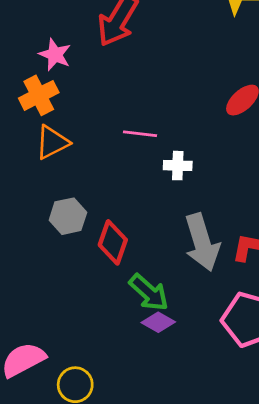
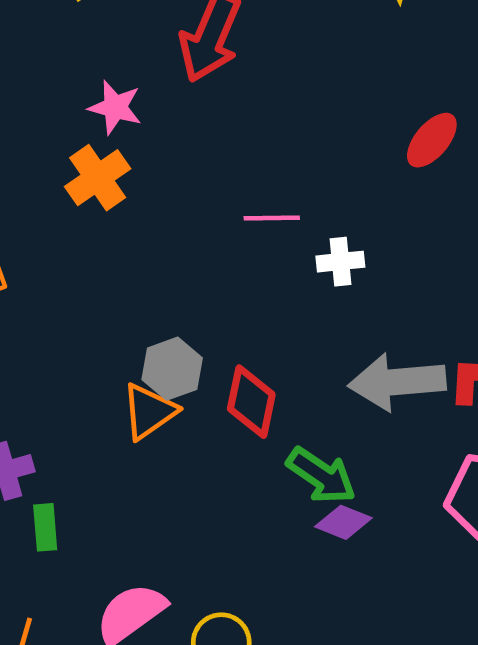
orange triangle: (52, 142) -> (149, 411), moved
gray arrow: (202, 242) -> (397, 382), turned 110

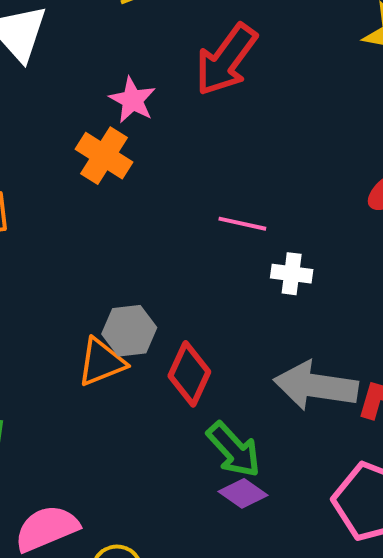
orange cross: (98, 178) -> (104, 156), turned -36

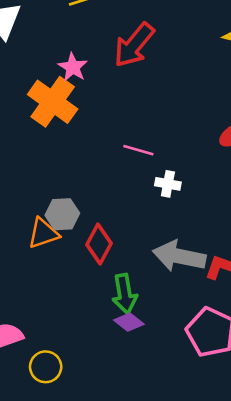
orange cross: (104, 156) -> (53, 102), size x1.4
green arrow: (234, 450) -> (125, 294), turned 30

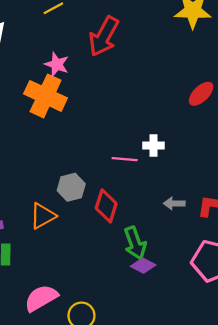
pink line: (138, 150) -> (125, 159), moved
orange triangle: (43, 233) -> (43, 216), moved
gray arrow: (179, 256) -> (174, 203), size x0.5

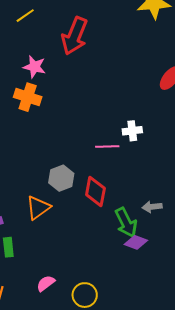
orange cross: (46, 96) -> (28, 97), size x0.7
gray arrow: (174, 203) -> (152, 207), moved
pink semicircle: (41, 298) -> (46, 283), size x0.6

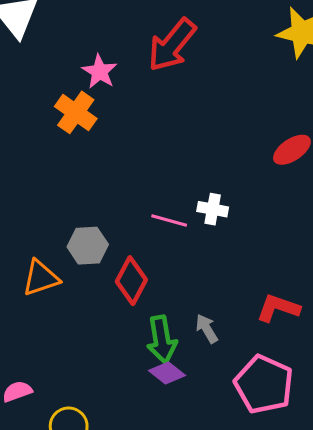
gray arrow: (152, 207) -> (207, 329), turned 48

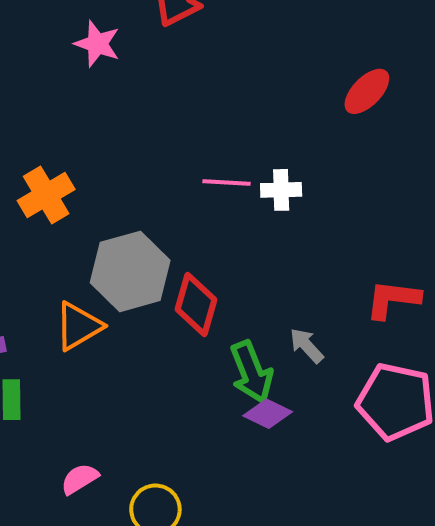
orange cross: (76, 112) -> (46, 195), moved, turned 36
pink line: (169, 220) -> (226, 182), moved
gray hexagon: (88, 246) -> (130, 271), size x1.5

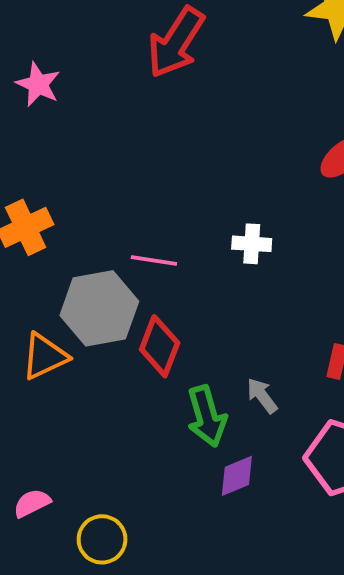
pink star: (97, 44) -> (38, 84), moved
pink line: (226, 182) -> (154, 261), moved
purple diamond: (268, 414) -> (237, 476), moved, turned -54

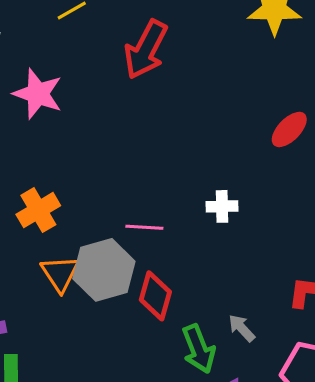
pink star: (38, 84) -> (38, 94), size x1.4
orange triangle: (45, 356) -> (60, 273), moved, turned -33

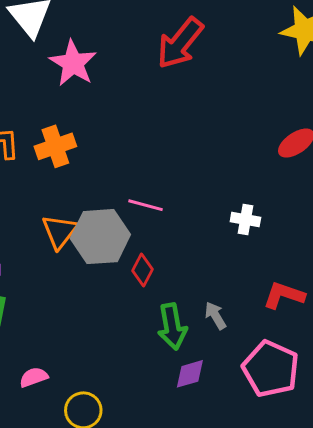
white cross: (222, 206) -> (245, 220), moved
orange cross: (38, 210) -> (55, 146), moved
red diamond: (155, 296) -> (143, 270), size x0.7

